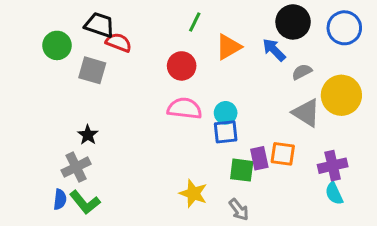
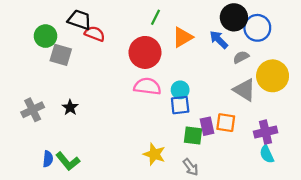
blue circle: (344, 28) -> (257, 28), moved
red circle: (182, 66) -> (145, 52), size x1.4
gray square: (92, 70) -> (61, 55), moved
gray cross: (76, 167) -> (33, 110), moved

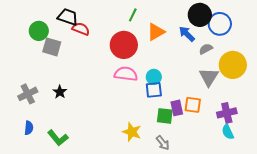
gray triangle: (244, 90) -> (209, 77), turned 30
blue semicircle: (48, 159) -> (29, 128), moved

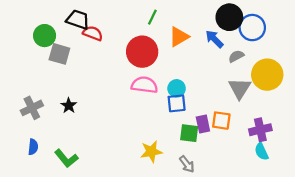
yellow star: (132, 132) -> (151, 152), turned -30

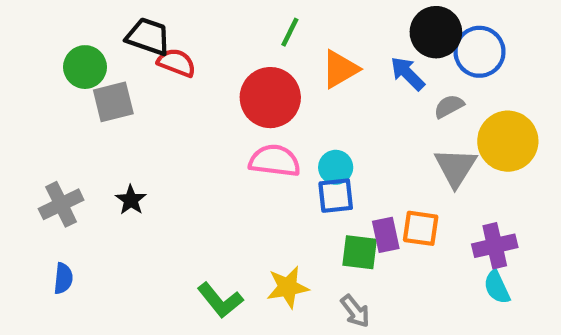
gray square: (59, 54) -> (113, 102), turned -30
green L-shape: (66, 158) -> (220, 300), moved

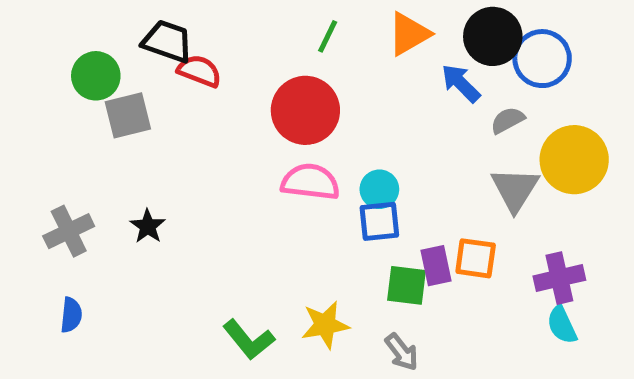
orange triangle: (340, 69) -> (409, 34), moved

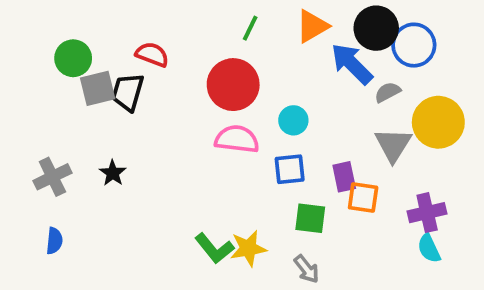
black trapezoid: (167, 41) -> (128, 92), moved, turned -93
blue arrow: (461, 83) -> (352, 64), size x1.4
cyan circle: (379, 189) -> (293, 120), moved
purple rectangle: (436, 266) -> (344, 177), moved
green L-shape: (249, 340) -> (214, 248), moved

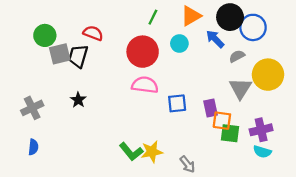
blue arrow: (352, 64) -> (215, 39), size x0.7
cyan circle: (293, 120) -> (179, 44), moved
black star: (113, 173) -> (78, 100), moved
green square: (310, 218) -> (230, 133), moved
cyan semicircle: (429, 248) -> (262, 152), turned -48

